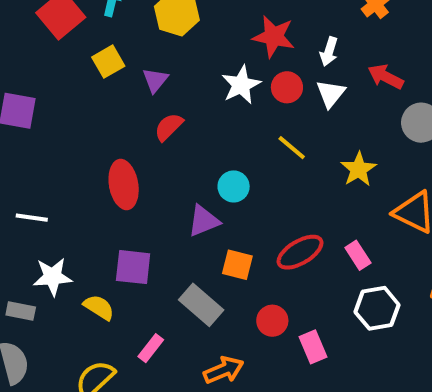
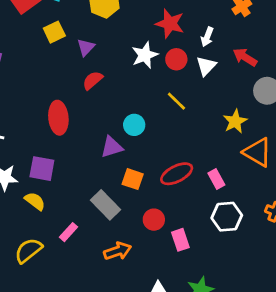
yellow star: (359, 169) -> (235, 121), moved
purple square: (133, 267) -> (42, 169), moved

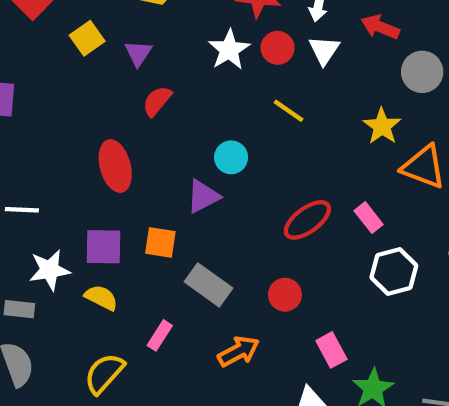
orange square: (133, 179) -> (160, 242), moved
pink rectangle: (180, 240) -> (331, 350), moved

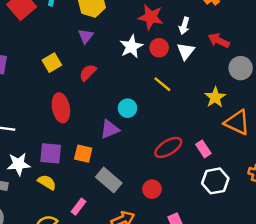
yellow square: (87, 38) -> (52, 63), moved
purple triangle: (138, 53) -> (86, 36), moved

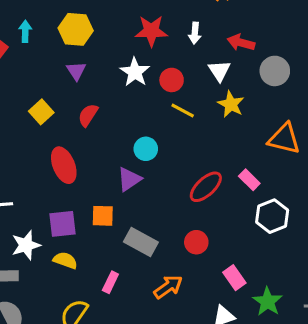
red circle: (159, 48) -> (172, 80), moved
white triangle: (186, 51) -> (219, 71), moved
yellow star: (215, 97) -> (231, 104), moved

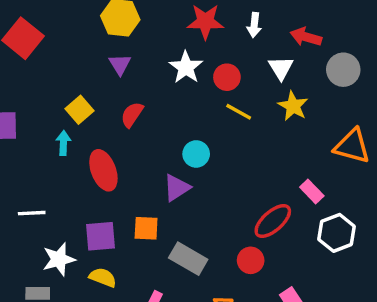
cyan arrow: (25, 31) -> (63, 143), moved
red ellipse: (206, 187) -> (273, 221), moved

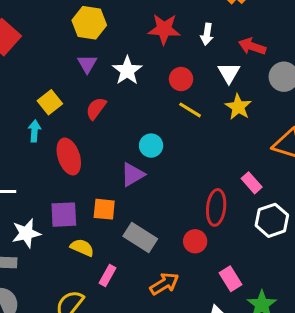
white star: (186, 67) -> (127, 71), moved
red ellipse: (273, 221) -> (216, 207), turned -44
yellow semicircle: (103, 277) -> (82, 248), moved

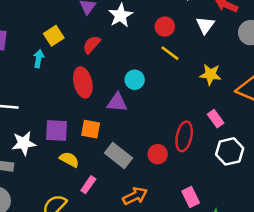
yellow star: (238, 107) -> (210, 74), moved, turned -30
red ellipse: (69, 156) -> (83, 82), moved
purple triangle: (133, 175) -> (117, 103), turned 30
red circle: (195, 241) -> (158, 154), moved

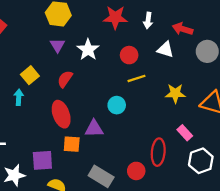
white triangle: (205, 25) -> (165, 50), turned -42
yellow line: (170, 53) -> (137, 78), turned -48
cyan circle: (135, 80) -> (117, 105), moved
orange square: (91, 129) -> (72, 144), moved

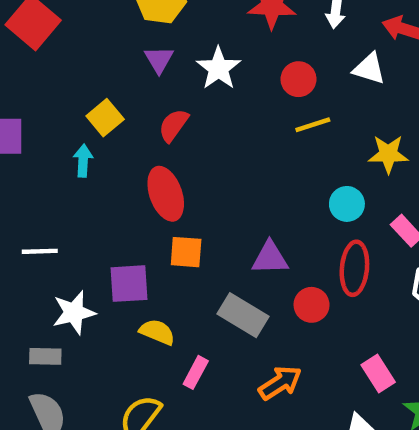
cyan circle: (117, 105) -> (347, 204), moved
purple triangle: (94, 129) -> (270, 258), moved

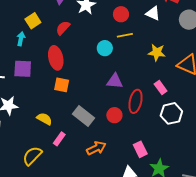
cyan circle: (347, 204) -> (105, 48), moved
purple triangle: (270, 258) -> (115, 81), moved
purple square: (129, 284) -> (23, 69), moved

